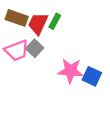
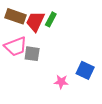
gray square: (35, 48) -> (32, 54), moved, turned -35
pink star: (71, 71) -> (61, 82), moved, size x0.6

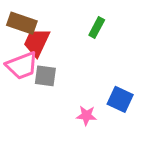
green rectangle: (51, 19) -> (97, 28), moved
red trapezoid: (35, 22) -> (37, 42), moved

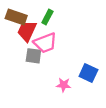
green rectangle: (97, 28) -> (47, 17), moved
pink trapezoid: (22, 66) -> (45, 43), moved

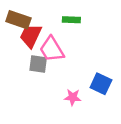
green rectangle: (47, 17) -> (71, 20), moved, turned 64
pink trapezoid: (45, 43) -> (52, 49), turned 80

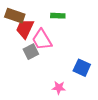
gray square: (38, 64) -> (31, 52), turned -35
pink star: (73, 97) -> (59, 88), moved

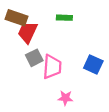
pink trapezoid: (42, 40) -> (52, 67), moved, turned -145
blue square: (82, 68) -> (93, 65), moved

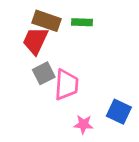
brown rectangle: (16, 18) -> (47, 21), moved
blue square: (93, 65) -> (119, 112), moved

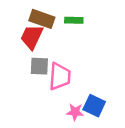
gray square: (44, 73) -> (39, 66), turned 30
blue square: (119, 112) -> (94, 106), moved

